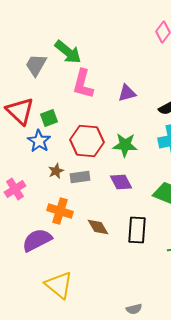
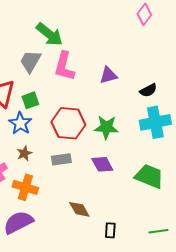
gray trapezoid: (36, 65) -> (30, 61), moved
brown star: (56, 171) -> (24, 153), moved
orange cross: (60, 211) -> (25, 187), moved
black rectangle: (137, 230) -> (110, 230), moved, size x0.6

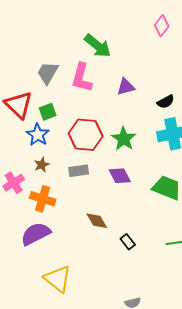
green arrow: (49, 34) -> (98, 46), moved
green star: (106, 127) -> (124, 139), turned 30
black rectangle: (110, 230) -> (128, 242), turned -42

